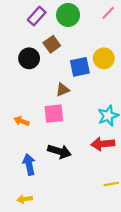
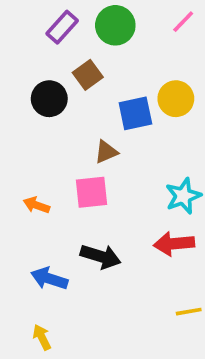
blue arrow: (29, 164) -> (49, 279), turned -60
yellow arrow: (25, 199) -> (42, 337), turned 72

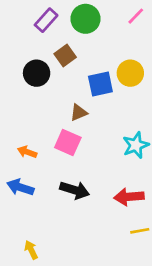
pink square: (91, 192) -> (68, 142), turned 30
red arrow: (174, 244) -> (129, 197), moved
blue arrow: (49, 279) -> (20, 187), moved

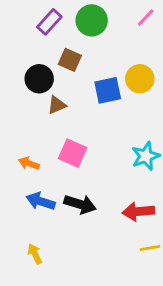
brown square: (65, 55) -> (70, 60), turned -30
brown triangle: (79, 113) -> (57, 105), moved
blue arrow: (20, 187) -> (41, 201), moved
yellow arrow: (31, 250) -> (35, 254), moved

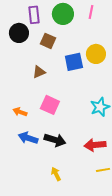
pink line: (146, 18) -> (91, 12), moved, turned -32
purple rectangle: (49, 22) -> (34, 15), turned -48
black circle: (39, 79) -> (19, 33), moved
yellow arrow: (35, 254) -> (56, 174), moved

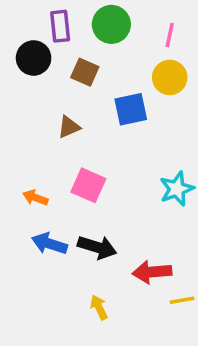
pink line: (91, 12) -> (170, 35), moved
yellow circle: (96, 54) -> (170, 77), moved
red arrow: (95, 145) -> (152, 272), moved

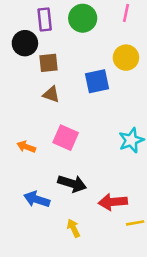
pink line: (170, 35) -> (126, 13), moved
brown square: (85, 72) -> (49, 63), moved, turned -30
brown triangle: (69, 127) -> (51, 94), turned 42
blue arrow: (49, 244) -> (37, 199), moved

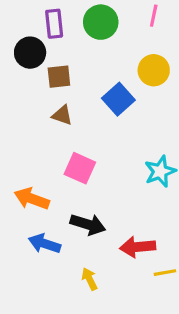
blue square: (97, 81) -> (118, 99), turned -30
orange arrow: (26, 147) -> (32, 199), moved, size x1.5

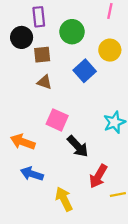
green circle: (101, 22) -> (72, 32), moved
black arrow: (88, 224) -> (78, 146), moved, turned 30
red arrow: (138, 247) -> (98, 176), turned -55
yellow arrow: (89, 279) -> (64, 199), size x1.5

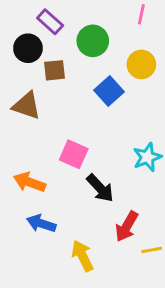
purple rectangle: (39, 17) -> (50, 22), turned -42
brown triangle: (44, 82) -> (27, 106), moved, size x1.5

